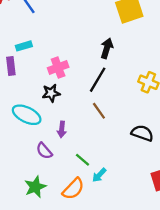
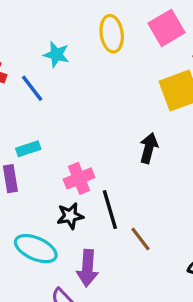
black line: (98, 80) -> (110, 210), moved, turned -45
purple arrow: (62, 129) -> (87, 268), size x1.5

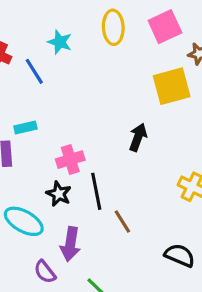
black star: (70, 216) -> (59, 194), turned 30

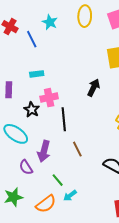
cyan rectangle: (25, 127) -> (37, 74), moved
black star: (59, 194) -> (32, 110), moved
brown line: (122, 222) -> (77, 149), moved

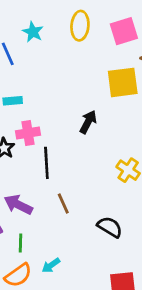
purple arrow: (44, 151) -> (18, 205), turned 100
green line: (58, 180) -> (21, 243), moved, turned 40

